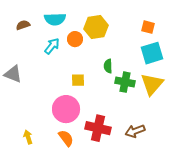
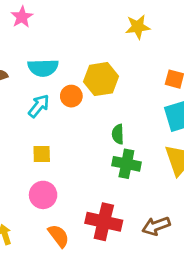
yellow square: (78, 80) -> (42, 154), moved
green cross: (125, 82) -> (126, 164), moved
pink circle: (66, 109) -> (43, 195), moved, size x0.7

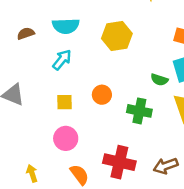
orange circle: (71, 96) -> (102, 95), moved
green semicircle: (118, 134) -> (159, 80), moved, turned -70

